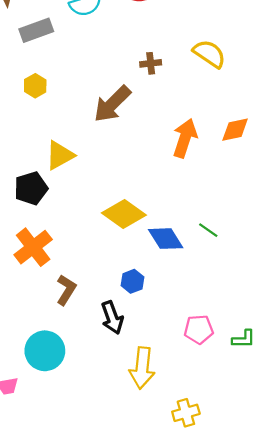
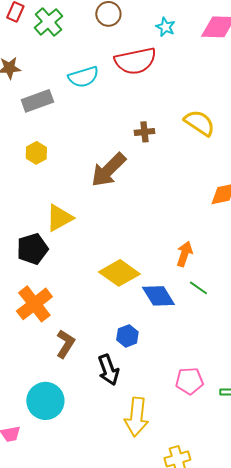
orange arrow: (185, 138) -> (184, 254), moved, size x0.7

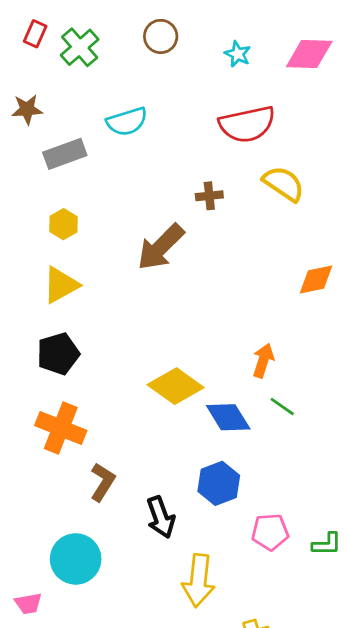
red semicircle: (135, 61) -> (247, 124), moved
yellow triangle: (59, 218) -> (61, 285), moved
orange cross: (34, 304) -> (61, 428), turned -30
blue hexagon: (127, 336) -> (219, 483), moved, size x1.4

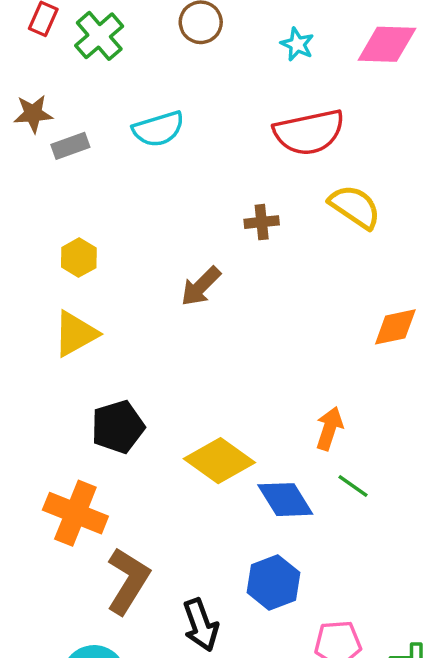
gray rectangle: (65, 154) -> (70, 146), moved, size x0.7
brown arrow: (161, 247) -> (201, 286), size x0.7
black pentagon: (58, 354) -> (118, 427), moved
brown L-shape: (103, 482) -> (128, 581), size x1.4

